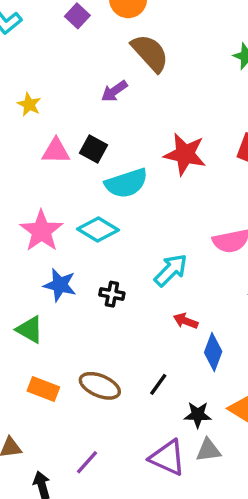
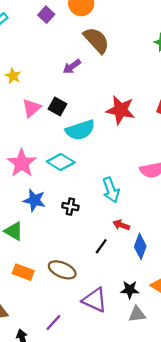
pink triangle: (56, 151) -> (31, 108), turned -42
cyan arrow: (171, 270) -> (111, 190), turned 115
black line: (158, 384) -> (101, 246), moved
purple triangle: (167, 458) -> (95, 300), moved

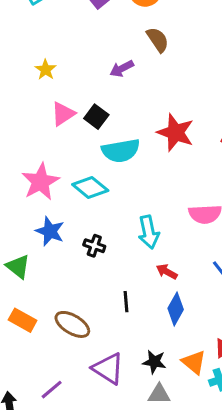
brown semicircle: (96, 40) -> (158, 40), size x0.7
red arrow: (121, 225) -> (167, 272), moved
black line: (101, 246) -> (126, 302), turned -49

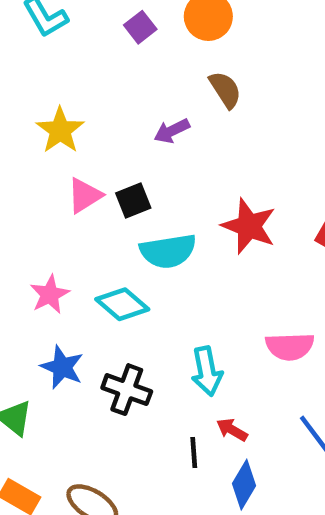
yellow star: (46, 70) -> (60, 130), size x1.5
black square: (96, 117) -> (133, 201), turned 30
pink star: (40, 182) -> (50, 294), size x0.7
black cross: (94, 246) -> (127, 390), size x1.5
black line: (126, 302) -> (194, 452), moved

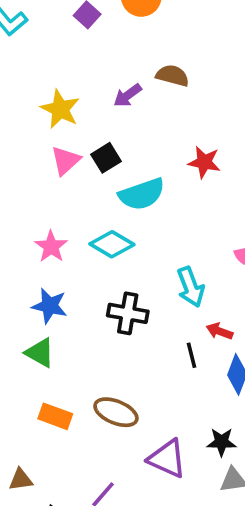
brown semicircle: (225, 90) -> (172, 76), moved, turned -32
yellow star: (60, 130) -> (60, 109), moved
red star: (249, 226) -> (204, 162), size x0.7
blue star: (62, 367) -> (50, 306), moved

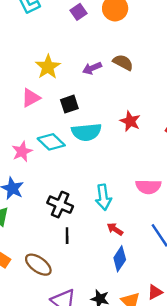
pink triangle: (66, 161) -> (31, 98), moved
cyan diamond: (112, 244) -> (51, 142), moved
black line: (192, 355) -> (67, 236), moved

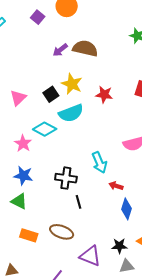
brown semicircle: (123, 62) -> (85, 48), size x1.4
yellow star: (48, 67) -> (72, 84), moved
purple arrow: (92, 68) -> (60, 50), moved

